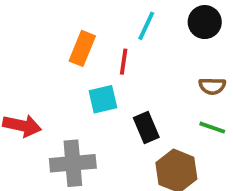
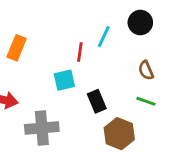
cyan line: (146, 26) -> (104, 37), moved
orange rectangle: (82, 48) -> (17, 48), moved
brown semicircle: (212, 86) -> (146, 70), turned 66

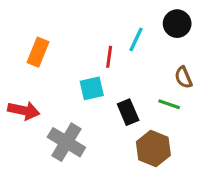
green line: (146, 101) -> (169, 104), moved
gray cross: (42, 128) -> (66, 142), turned 36

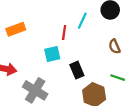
orange rectangle: (38, 52) -> (16, 29), turned 48
green line: (169, 104) -> (118, 78), moved

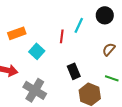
brown semicircle: (114, 46) -> (109, 49), turned 64
cyan square: (52, 54) -> (37, 51), moved, turned -35

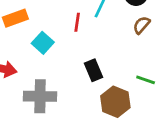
brown semicircle: (109, 49) -> (141, 25), moved
gray cross: (35, 90) -> (40, 96), turned -30

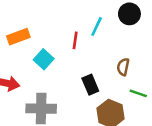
brown semicircle: (141, 25) -> (123, 67), moved, turned -30

